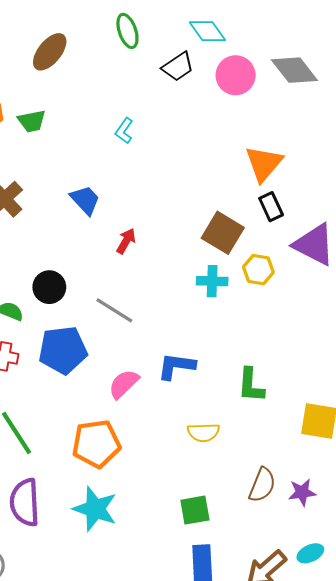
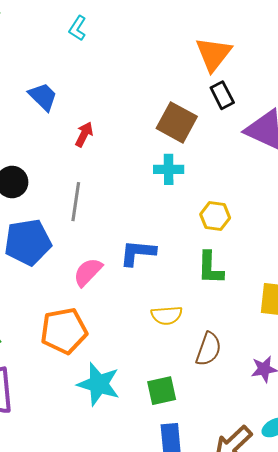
yellow hexagon: (258, 270) -> (215, 216), moved
gray line: (114, 310) -> (76, 202), turned 69
brown semicircle: (262, 485) -> (209, 349), moved
cyan star: (95, 509) -> (99, 384), moved

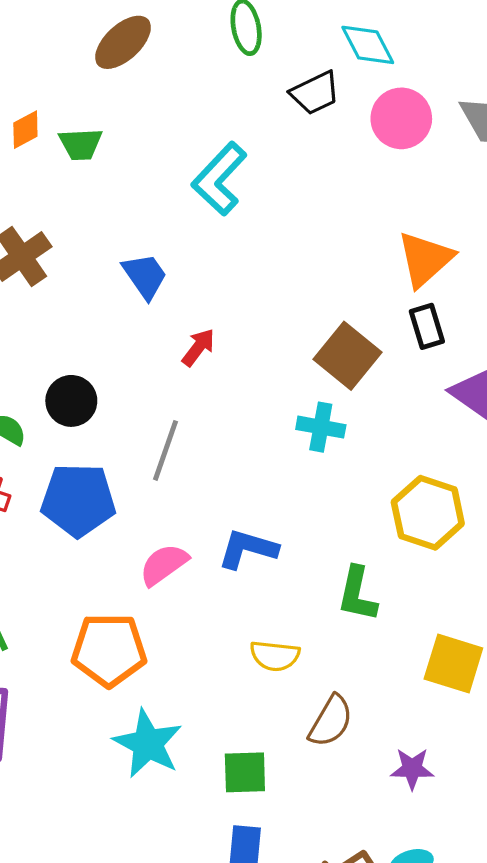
cyan L-shape: (78, 28) -> (219, 179), size x1.8
yellow hexagon: (215, 216) -> (428, 513), moved, size x1.5

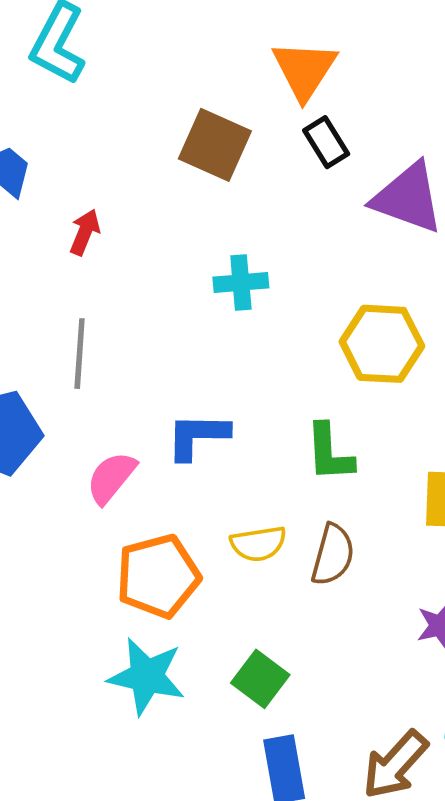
brown square: (347, 356) -> (215, 145), moved
orange pentagon: (109, 650) -> (158, 576), moved
brown semicircle: (331, 721) -> (333, 555), moved
green square: (245, 772) -> (260, 679), turned -36

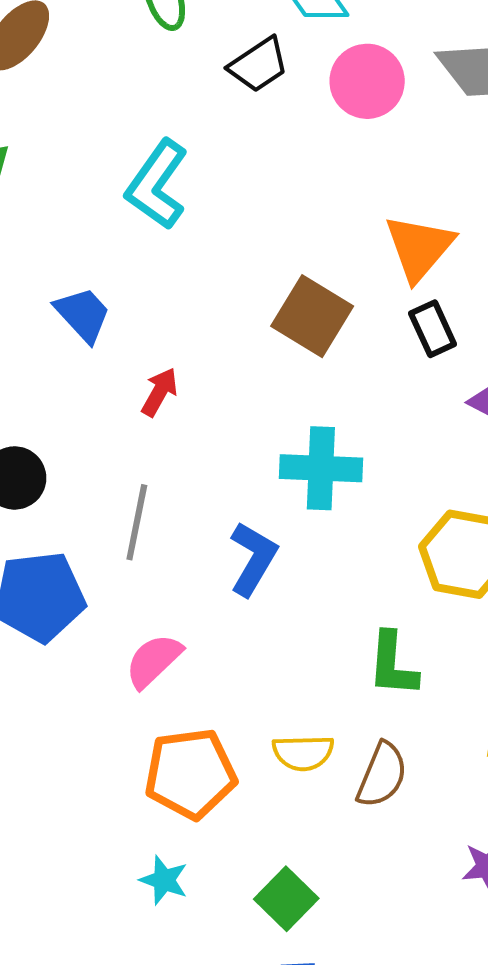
cyan cross: (241, 282) -> (321, 468), size x1.4
blue L-shape: (198, 436) -> (253, 559), moved, turned 112
cyan star: (147, 676) -> (164, 880), size x0.6

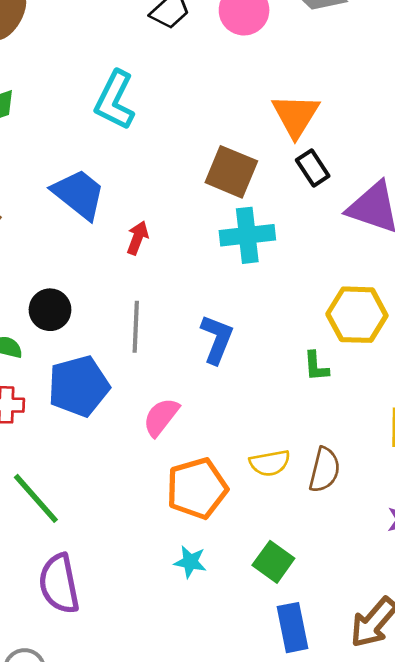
blue trapezoid: (83, 314) -> (79, 194), size x1.4
cyan cross: (321, 468) -> (247, 235), moved
green L-shape: (393, 664) -> (316, 366), moved, size x0.7

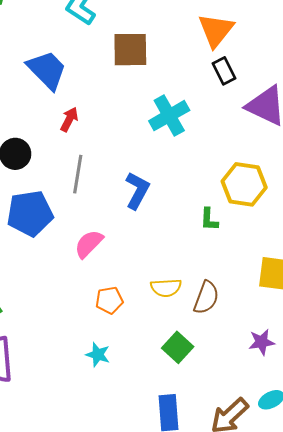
brown square: (231, 172) -> (130, 50), moved, turned -30
cyan cross: (247, 235) -> (169, 116), turned -30
red arrow: (138, 238) -> (69, 119), moved
orange pentagon: (197, 488) -> (109, 300), size x0.6
green square: (273, 562) -> (178, 347), moved

